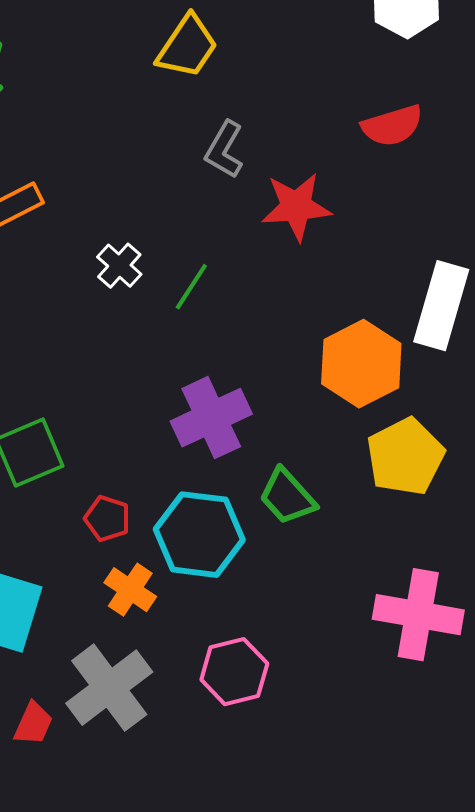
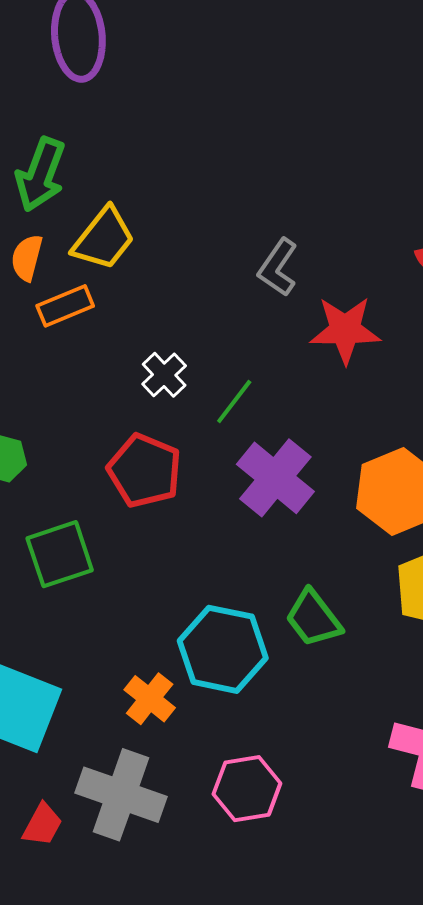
yellow trapezoid: (187, 47) -> (104, 239), moved
purple cross: (211, 418) -> (275, 478), moved, turned -30
red pentagon: (107, 519) -> (145, 471), moved, size x1.6
gray cross: (109, 688) -> (121, 795), turned -38

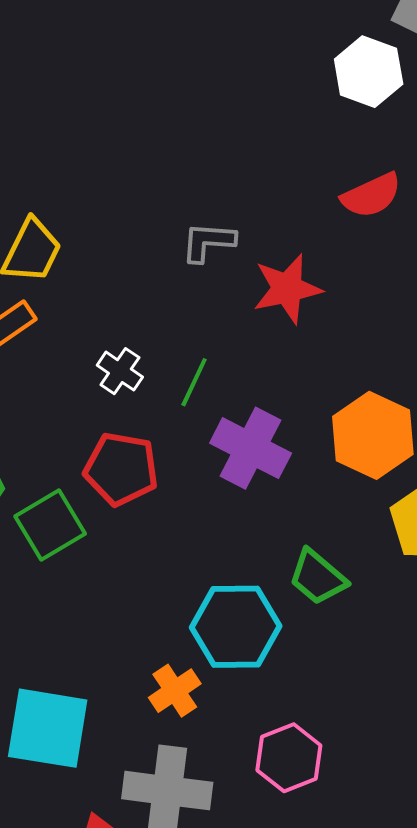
gray L-shape: (278, 267) -> (208, 242), turned 72
green square: (60, 554) -> (50, 525), moved
orange cross: (150, 699) -> (175, 691), turned 30

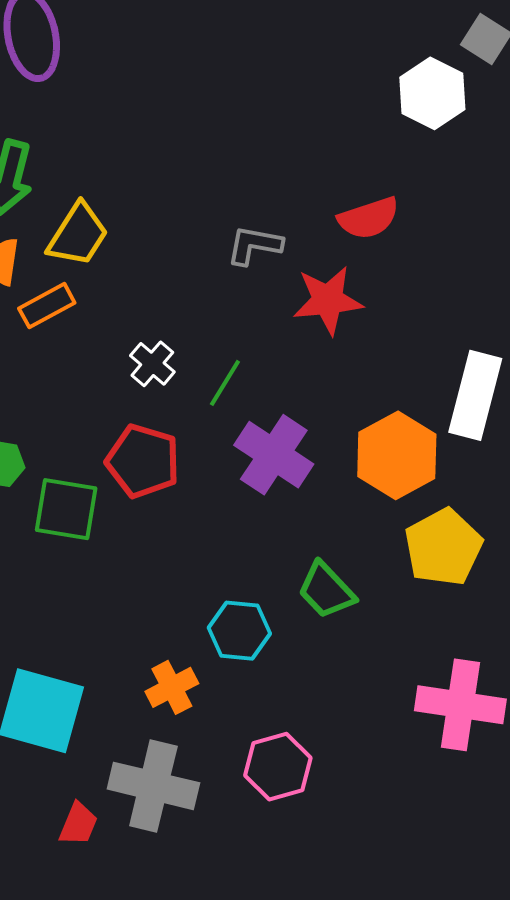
red semicircle: (371, 195) -> (369, 218), moved
green square: (50, 525) -> (66, 509), turned 34
cyan hexagon: (236, 627) -> (239, 631), size x0.7

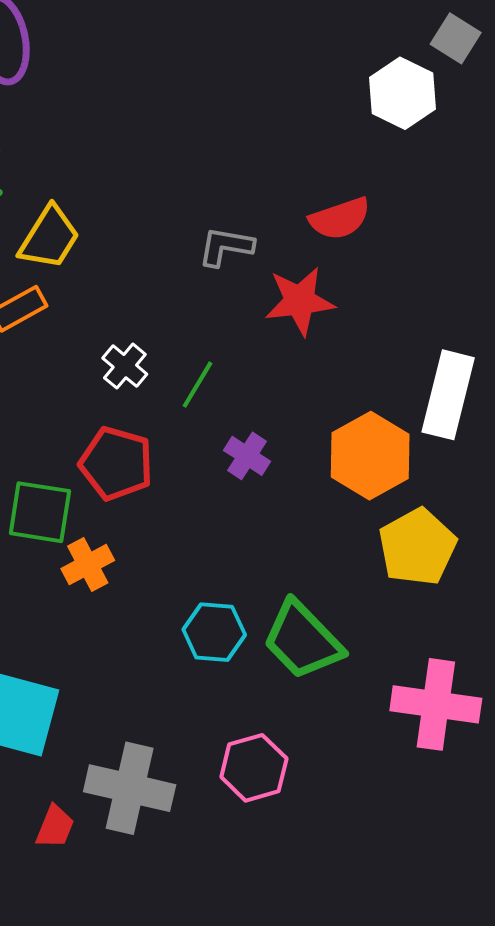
purple cross: (274, 455) -> (247, 456), size x0.6
green trapezoid: (326, 590) -> (303, 640), moved, size x1.4
orange cross: (172, 687) -> (88, 565), moved

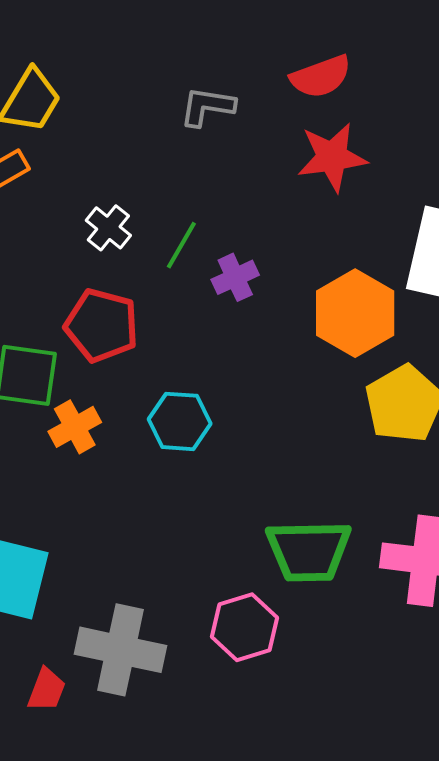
red star: (300, 301) -> (332, 157), moved
purple cross: (247, 456) -> (235, 277), moved, turned 33
cyan hexagon: (214, 632) -> (180, 421), moved
green trapezoid: (303, 640) -> (309, 551), moved, turned -46

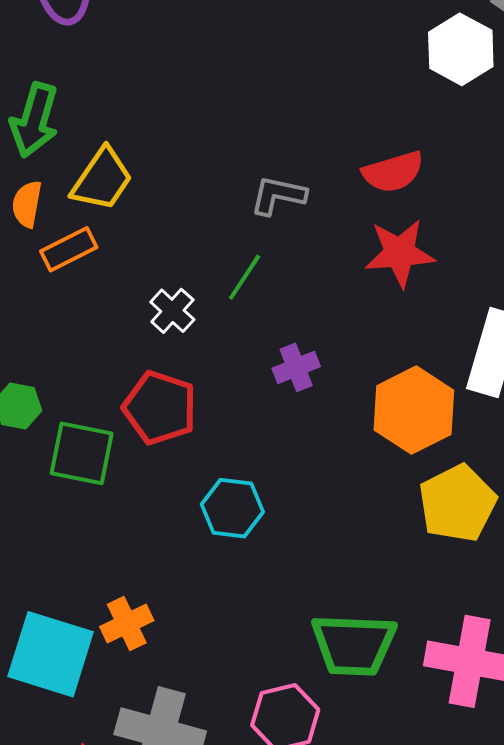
green line: (181, 245) -> (245, 277), moved
orange cross: (75, 427) -> (127, 624), moved

